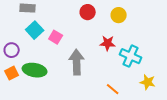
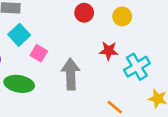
pink square: (56, 37) -> (39, 53), moved
cyan cross: (131, 56) -> (137, 67), turned 35

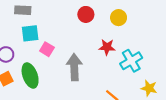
cyan square: (19, 35) -> (30, 33), turned 36
green ellipse: (19, 84) -> (30, 76), turned 60

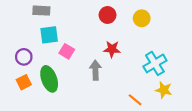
red star: (107, 47) -> (112, 49), moved
gray arrow: (74, 67) -> (95, 70), size x0.7
yellow star: (149, 88) -> (164, 90), moved

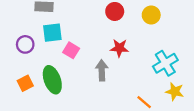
purple circle: (24, 57) -> (25, 44), moved

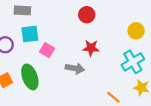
yellow circle: (151, 15) -> (136, 31), moved
gray arrow: (102, 70) -> (75, 68), turned 102

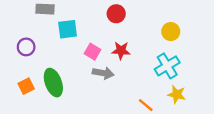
cyan square: (30, 34) -> (68, 29), moved
pink square: (47, 50) -> (92, 52), moved

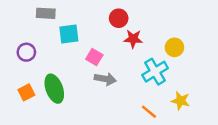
yellow circle: (171, 32) -> (174, 47), moved
red star: (121, 51) -> (133, 39), moved
cyan cross: (167, 66) -> (155, 72), moved

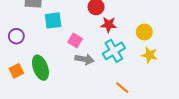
cyan cross: (155, 72) -> (114, 51), moved
yellow star: (181, 101) -> (150, 55), moved

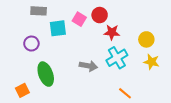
purple circle: (16, 36) -> (31, 44), moved
pink square: (75, 40) -> (79, 19), moved
orange square: (16, 71) -> (22, 90), moved

